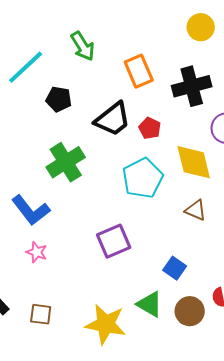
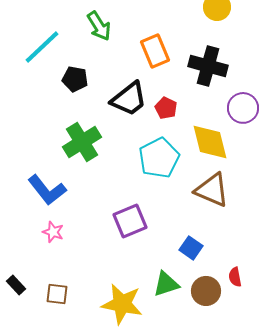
black cross: (192, 86) -> (208, 66), turned 30
brown triangle: (196, 210) -> (212, 190), size x1.6
green triangle: (150, 304) -> (166, 284), turned -48

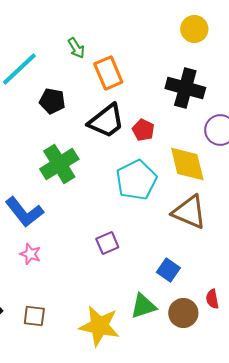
green arrow: (99, 26) -> (76, 48), size x0.7
orange rectangle: (155, 51) -> (108, 73), moved
purple square: (130, 221) -> (107, 243), size x0.7

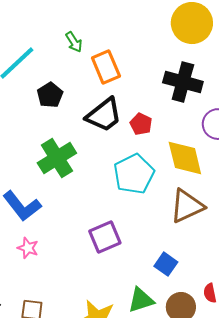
yellow circle: (194, 29) -> (192, 23), size x1.5
black pentagon: (52, 101) -> (50, 95), turned 30
brown triangle: (189, 212) -> (187, 206), turned -48
purple square: (107, 243) -> (105, 237), size x1.4

